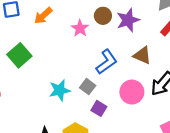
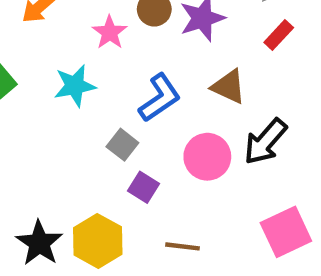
cyan star: (60, 90) -> (75, 86), moved

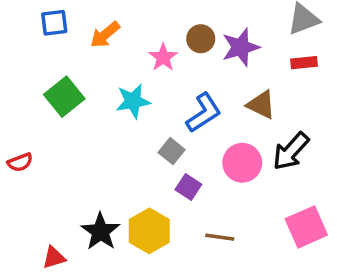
red rectangle: (279, 35) -> (304, 63), turned 40

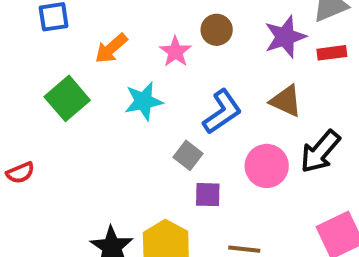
orange arrow: (105, 35) -> (111, 48), moved
purple star: (241, 47) -> (285, 37), moved
purple square: (188, 187) -> (208, 195), turned -30

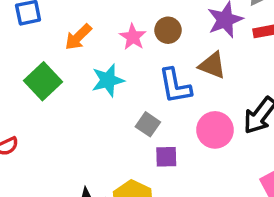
brown circle: (217, 30) -> (168, 30), moved
brown triangle: (286, 101) -> (212, 65), moved
blue L-shape: (222, 112) -> (175, 86), turned 117

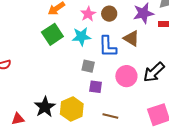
cyan star: (108, 80) -> (81, 37), moved
green square: (43, 81) -> (52, 34), moved
gray square: (148, 124) -> (88, 66), turned -32

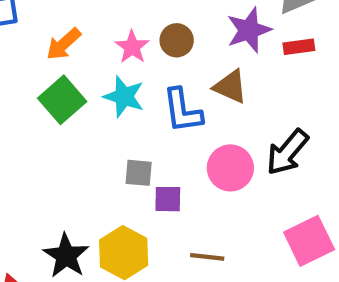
cyan star: (81, 37) -> (124, 97), turned 30
gray square: (88, 66) -> (139, 173), moved

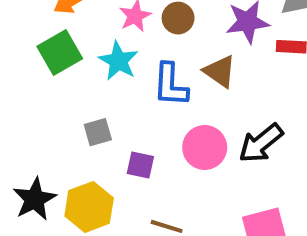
gray square: (139, 173) -> (98, 132), moved, turned -32

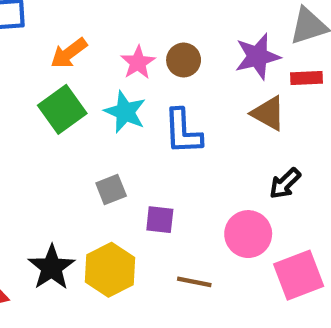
brown triangle: (220, 71) -> (268, 113), moved
black arrow: (261, 143) -> (285, 183), size x0.7
pink circle: (205, 147) -> (248, 234), moved

